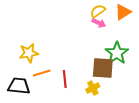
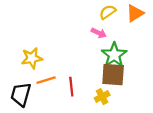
pink arrow: (99, 23) -> (99, 33), moved
green star: (117, 53) -> (114, 55), moved
black trapezoid: (19, 86) -> (21, 94), turned -80

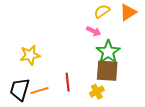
orange line: (46, 80) -> (39, 91), moved

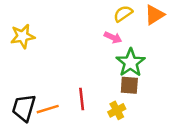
yellow star: (30, 55) -> (23, 36), moved
brown square: (107, 71) -> (129, 85), size x0.7

